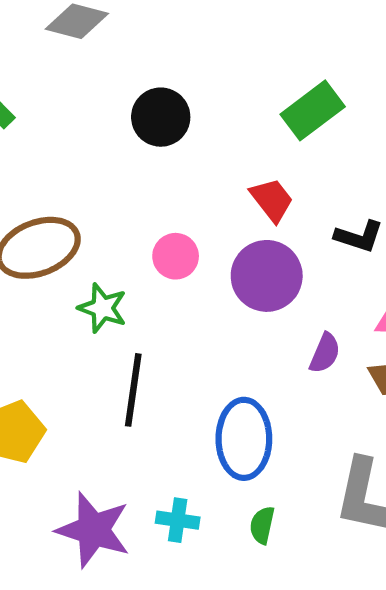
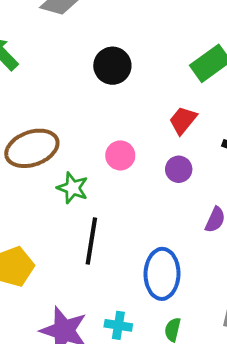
red trapezoid: (272, 200) -> (183, 120), turned -104
purple circle: (267, 276) -> (179, 169), size x0.6

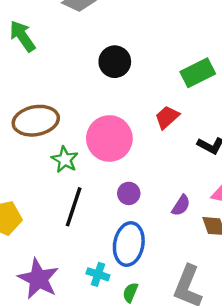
pink circle: (120, 155) -> (109, 138), size x1.8
purple circle: (179, 169) -> (129, 193), moved
cyan cross: (118, 325) -> (98, 274), moved

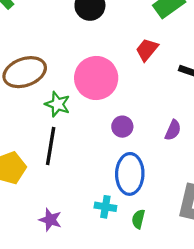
black line: (74, 207) -> (51, 146), moved
purple star: (38, 279) -> (50, 220), size x0.6

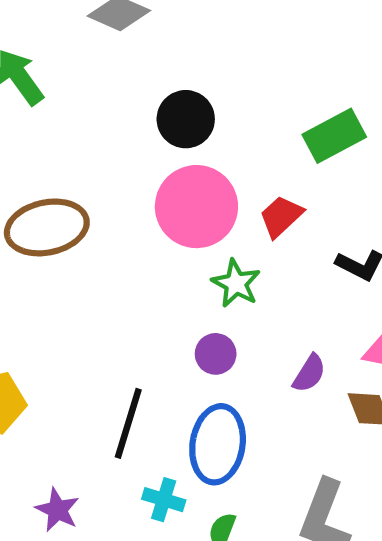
pink circle: (96, 78) -> (196, 207), moved
green star: (58, 104) -> (236, 283), moved
black line: (51, 146) -> (128, 423), moved

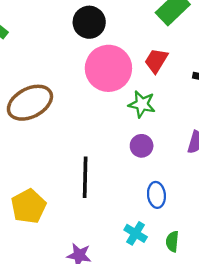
black line: (128, 423) -> (85, 177), moved
blue ellipse: (218, 444) -> (156, 195), size x0.6
cyan cross: (164, 500) -> (136, 233), turned 30

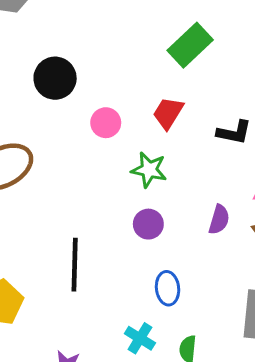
black circle: (89, 22) -> (55, 78), moved
pink circle: (108, 68) -> (106, 123), size x0.5

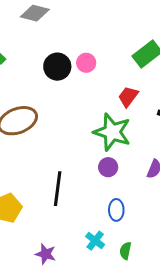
pink circle: (106, 123) -> (86, 63), moved
green star: (149, 170) -> (112, 132), size x1.6

